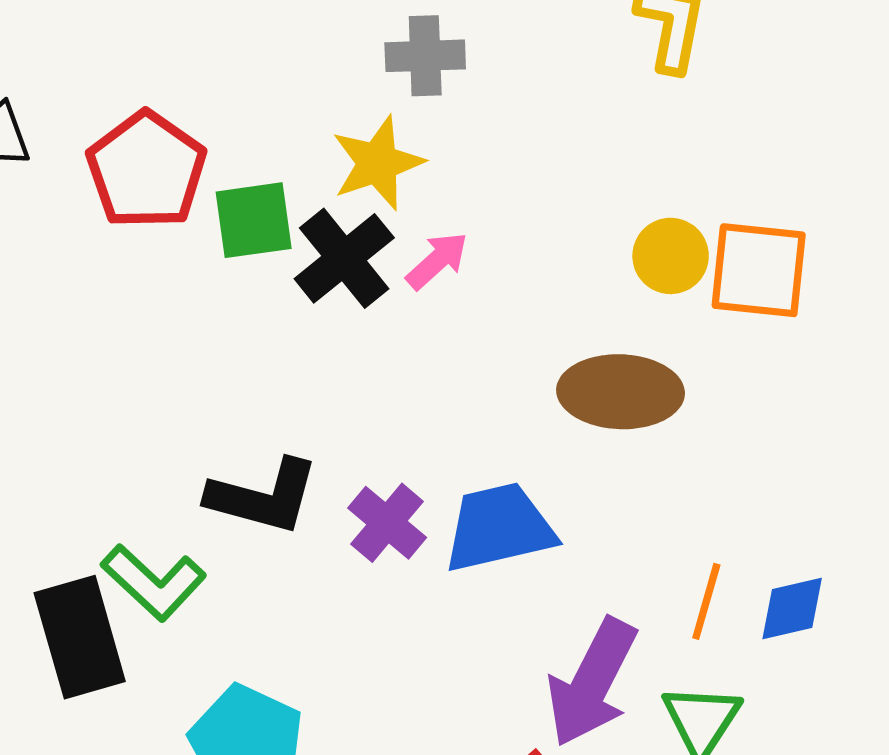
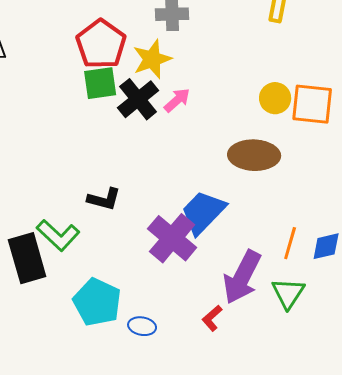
red pentagon: (146, 170) -> (101, 44), moved
black L-shape: (263, 497) -> (104, 199), size x0.7
purple cross: (387, 523) -> (172, 238), moved, size x1.5
blue trapezoid: (499, 528) -> (203, 212), turned -33

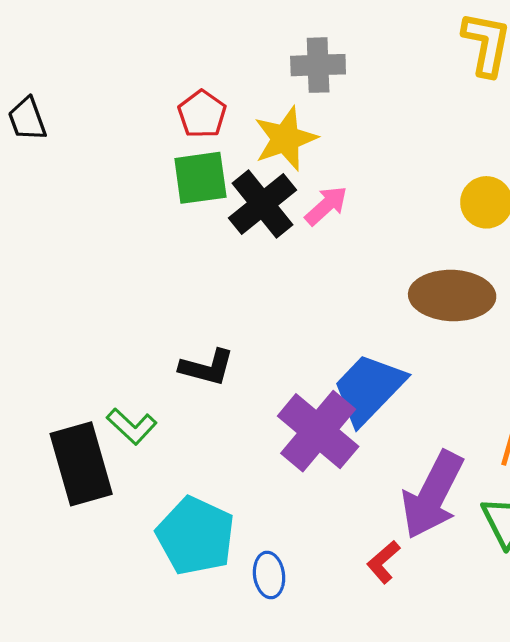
red pentagon: (101, 44) -> (202, 114), size x0.6
green L-shape: (58, 235) -> (132, 426), size x0.7
blue ellipse: (142, 326) -> (269, 575), turned 72

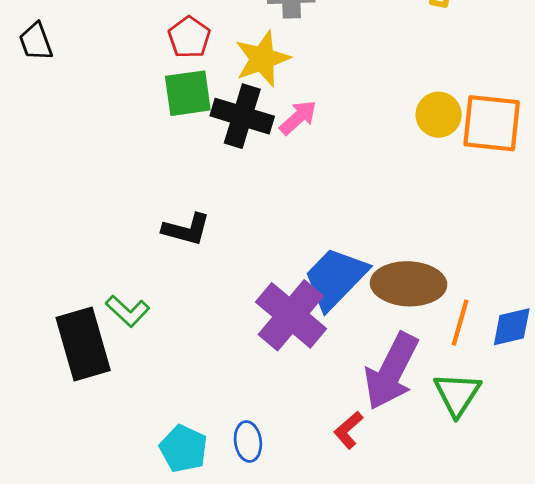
black cross: (263, 204) -> (242, 116), turned -34
brown ellipse: (452, 296) -> (408, 284), moved
black L-shape: (207, 367) -> (186, 229), moved
cyan pentagon: (195, 536) -> (183, 449), moved, size x0.7

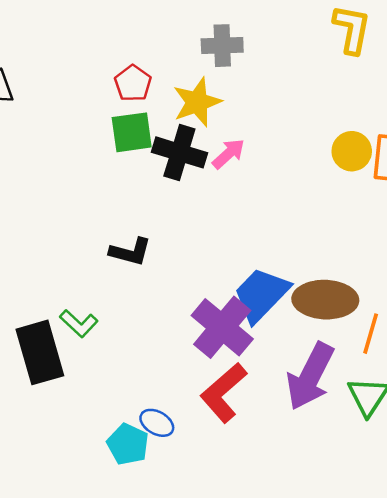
red L-shape: (348, 430) -> (223, 393), moved, size x1.8
blue ellipse: (248, 441) -> (157, 423), moved, turned -52

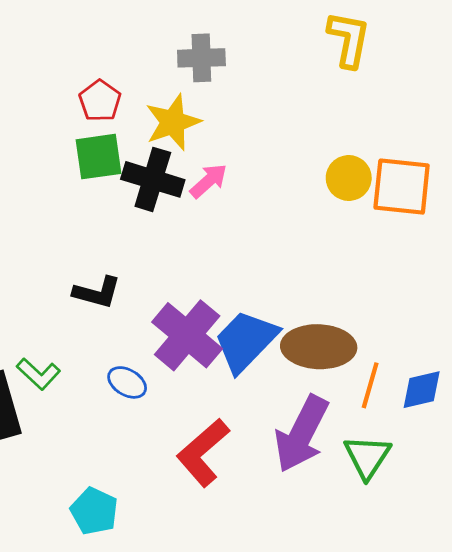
purple cross: (222, 327) -> (187, 335), moved
blue ellipse: (157, 423) -> (127, 382), moved

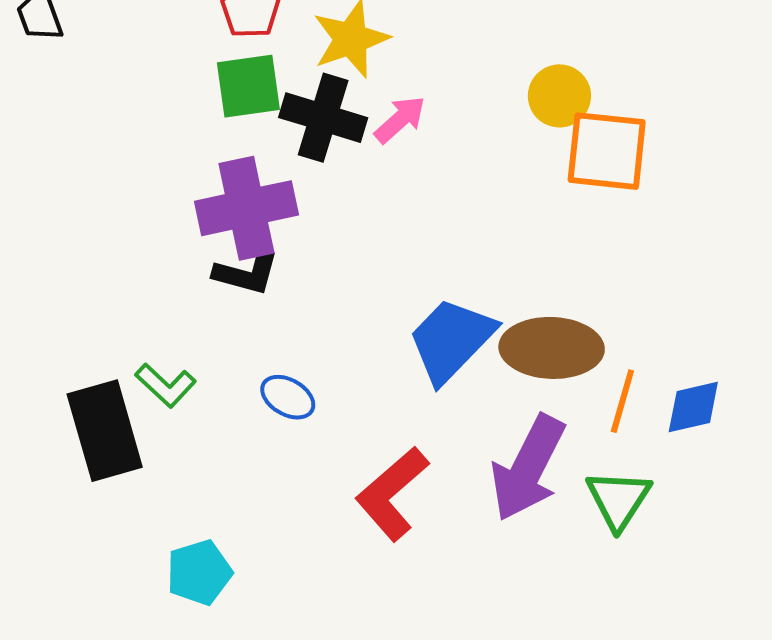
yellow circle: (349, 178) -> (559, 96), moved
orange square: (402, 187) -> (607, 151), moved
purple cross: (187, 335) -> (246, 208), moved, turned 38
cyan pentagon: (94, 511) -> (199, 572), moved, turned 30

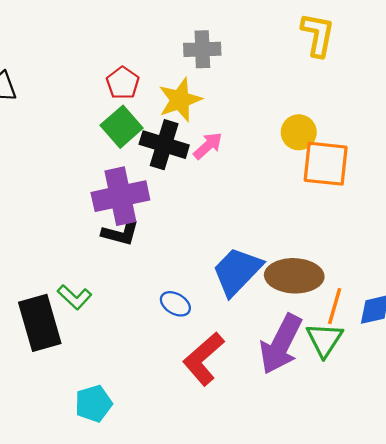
green square: (248, 86) -> (122, 127), turned -33
blue ellipse: (288, 397) -> (175, 304), moved
green triangle: (619, 500) -> (325, 340), moved

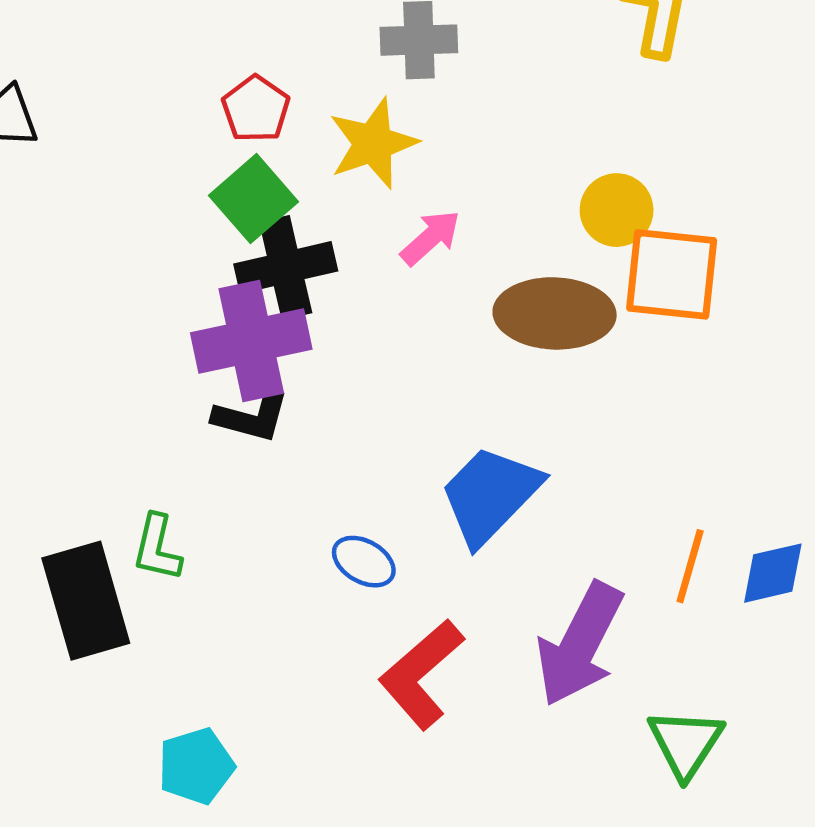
black cross: (164, 145) -> (286, 267), moved, turned -30
brown ellipse: (294, 276) -> (555, 313), moved
green L-shape: (74, 297) -> (157, 548), turned 60
green triangle: (325, 340) -> (685, 743), moved

